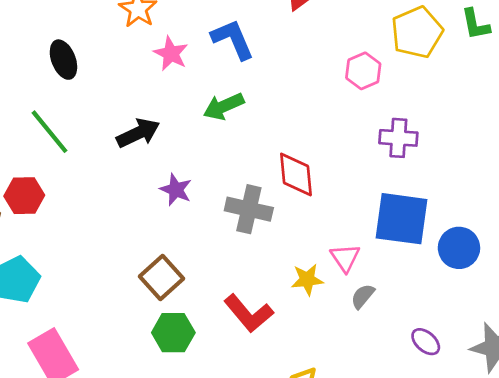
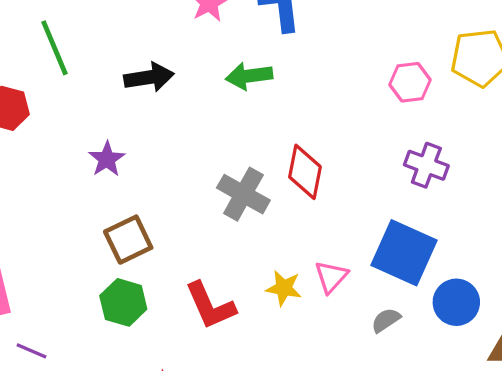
purple star: (176, 190) -> (107, 159), moved
gray semicircle: (363, 296) -> (386, 320), moved

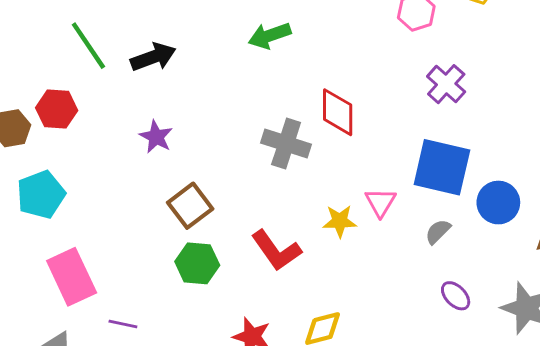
black arrow: (149, 77) -> (153, 57), moved
purple cross: (426, 165) -> (446, 84), turned 33

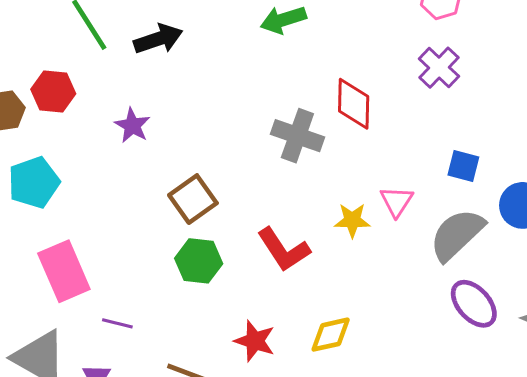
purple cross: (446, 84) -> (439, 68), moved
purple star: (156, 137) -> (132, 125), moved
blue square: (442, 167) -> (463, 166), size x0.5
gray semicircle: (438, 232) -> (457, 235), size x2.0
purple ellipse: (456, 296) -> (474, 304), size x1.5

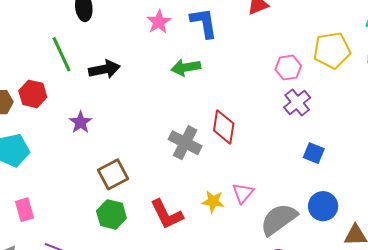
purple cross: (439, 68) -> (297, 102), moved
blue square: (463, 166) -> (314, 153), moved
pink rectangle: (64, 271) -> (25, 210), size x0.6

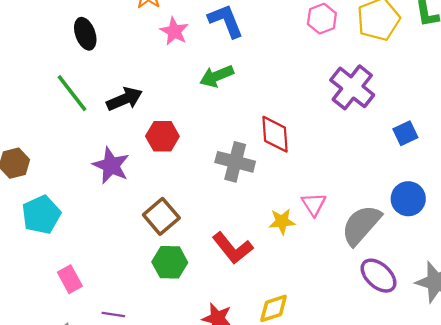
pink hexagon: (288, 68) -> (322, 19), moved
red hexagon: (33, 94) -> (162, 136), moved
purple cross: (297, 102) -> (352, 87), size x1.4
purple star: (81, 122) -> (111, 165), size x1.4
blue square: (314, 153) -> (405, 133), moved, turned -35

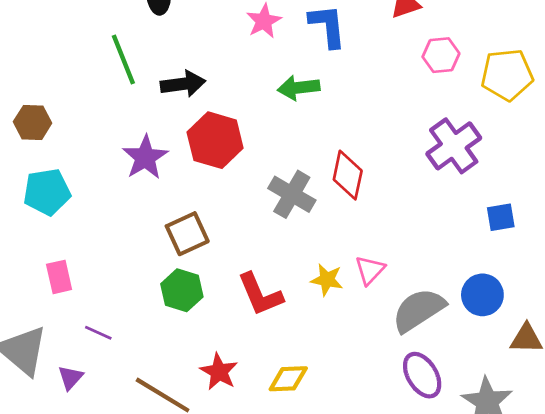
red hexagon: (162, 136) -> (215, 140), size x1.4

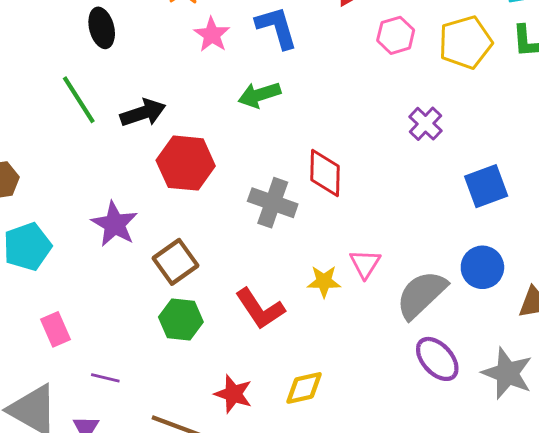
purple cross: (454, 146) -> (426, 124), size x0.6
purple star: (145, 157) -> (115, 224), moved
blue square: (501, 217) -> (486, 186), size x1.4

